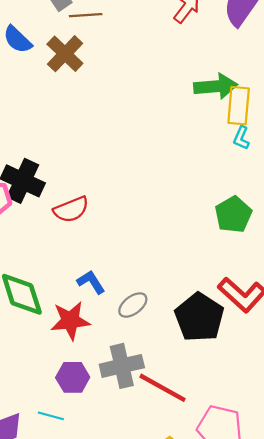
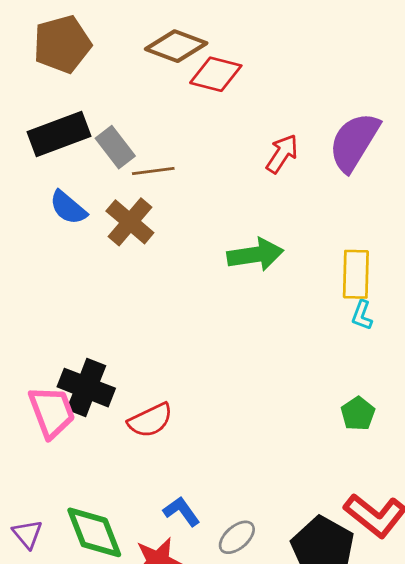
green arrow: (216, 86) -> (255, 255), moved
green pentagon: (233, 215) -> (358, 414), size x0.7

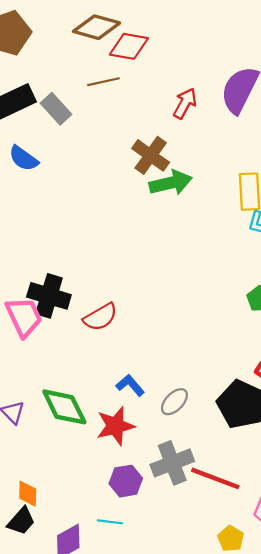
brown line: (153, 171) -> (103, 82), moved
brown cross: (130, 222) -> (151, 155), moved

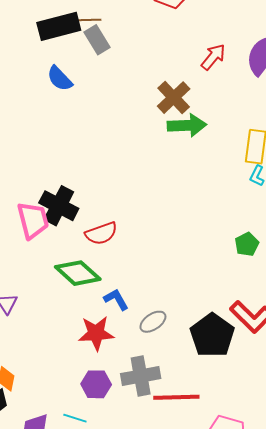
brown line: (103, 82) -> (86, 20), moved
green diamond: (64, 407) -> (78, 273), moved, turned -33
red line: (215, 478) -> (176, 397), turned -33

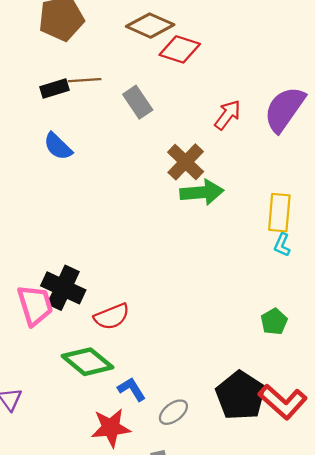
black rectangle: (59, 26) -> (54, 88), size x0.6
gray rectangle: (97, 40) -> (138, 102), moved
black pentagon: (212, 335) -> (241, 396), moved

